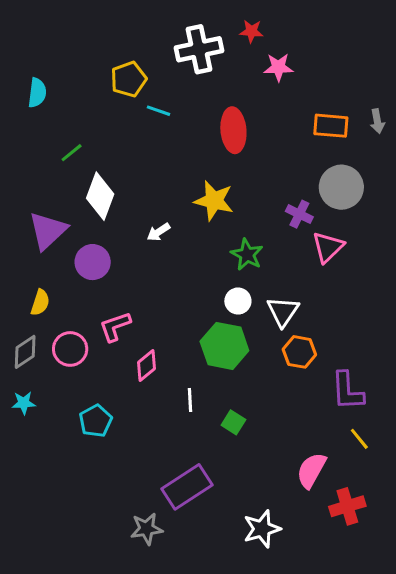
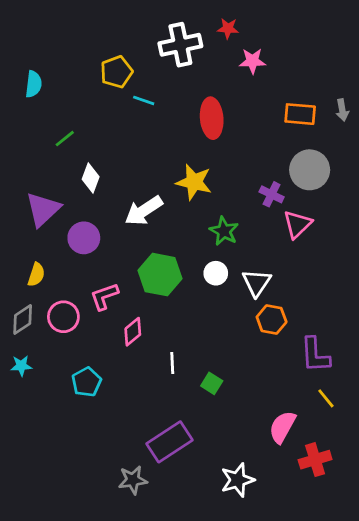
white diamond: (100, 196) -> (91, 178), size x0.7
white arrow: (159, 232) -> (144, 211), size x1.8
green hexagon: (224, 346) -> (160, 275), moved

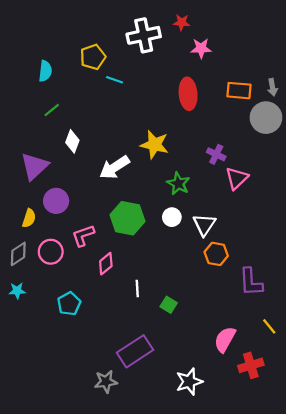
cyan semicircle: (33, 84) -> (45, 71), moved
red ellipse: (212, 118) -> (188, 94), moved
gray circle: (310, 170) -> (266, 118), moved
purple circle: (84, 238) -> (56, 201), moved
yellow line: (326, 398) -> (269, 326), moved

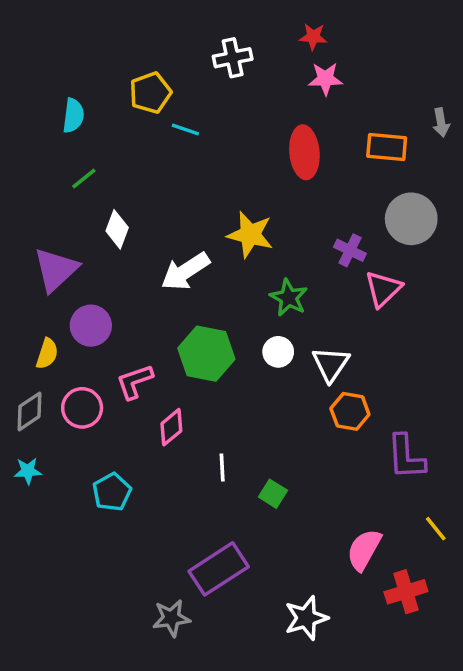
red star: (182, 22) -> (313, 37), moved
white cross: (144, 35) -> (233, 58), size x0.7
gray arrow: (272, 87) -> (441, 123), moved
gray circle: (266, 118) -> (411, 219), moved

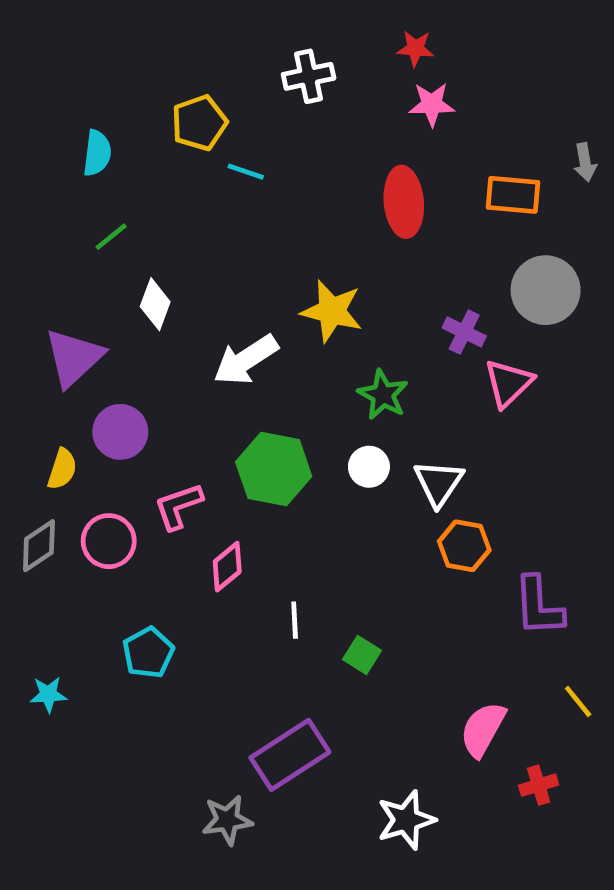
cyan star: (28, 471) -> (48, 694), moved
red cross: (406, 592) -> (539, 785), size x0.7

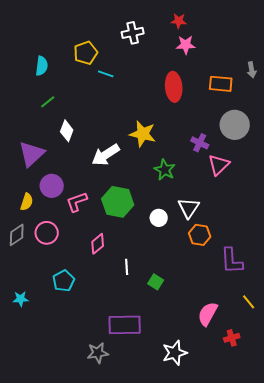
white circle: (369, 467) -> (159, 218), moved
pink L-shape: (178, 506) -> (77, 202), moved
purple rectangle: (290, 755) -> (125, 325), turned 32

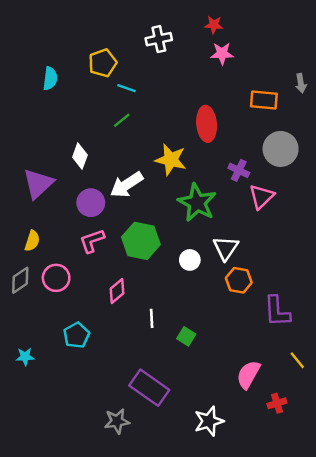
red ellipse: (174, 87) -> (207, 124), moved
green line: (48, 102) -> (122, 120), moved
green star: (165, 170) -> (197, 203), size x1.5
purple circle: (52, 186) -> (91, 203), moved
purple rectangle: (125, 325) -> (149, 388), turned 36

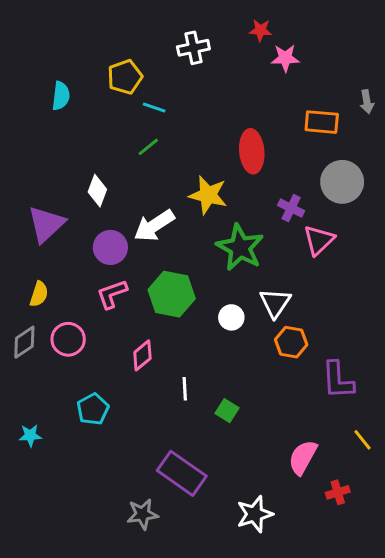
pink star: (222, 53) -> (285, 58), moved

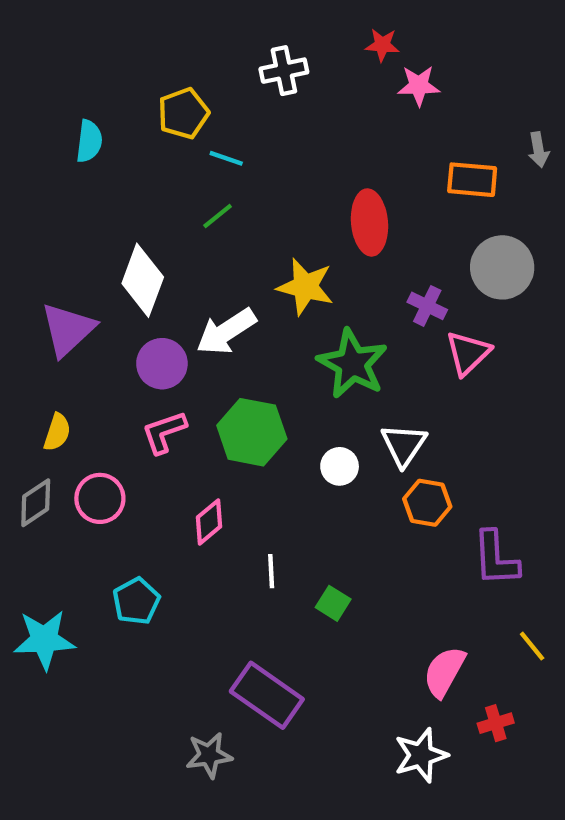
white diamond: (97, 191) -> (143, 280), size x1.5
cyan star: (30, 435) -> (44, 640), size x1.8
white star: (255, 514) -> (421, 755), moved

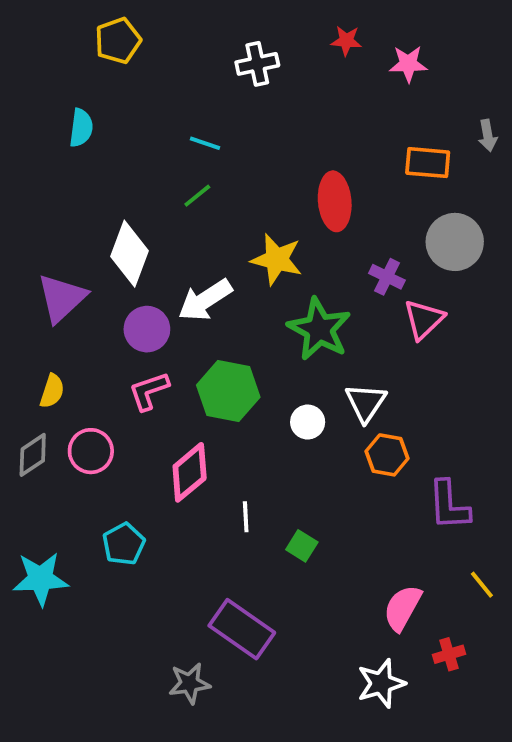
pink star: (419, 86) -> (408, 64), moved
yellow pentagon: (183, 113) -> (118, 41), moved
pink diamond: (209, 522) -> (190, 472), size x1.4

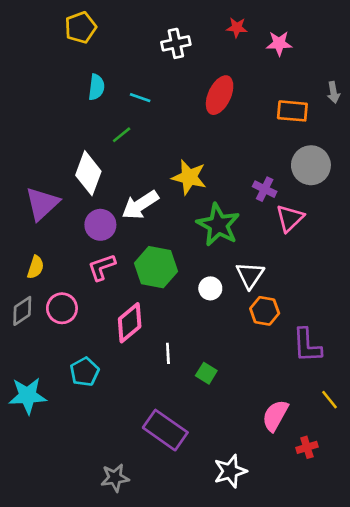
cyan semicircle: (81, 128) -> (96, 87), moved
green line: (197, 196) -> (122, 135), moved
red ellipse: (335, 201) -> (220, 95), moved, turned 30
gray star: (190, 683) -> (115, 478), moved
white star: (381, 683) -> (230, 471), moved

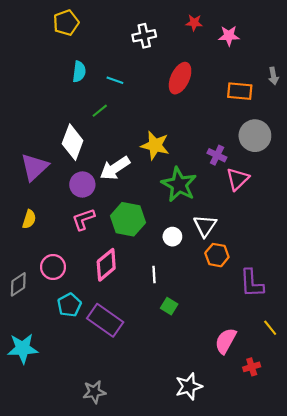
pink circle: (62, 308) -> (53, 267), moved
gray diamond: (22, 311) -> (18, 284), moved
white line: (168, 353) -> (154, 275), moved
cyan star: (28, 396) -> (23, 348), moved
purple rectangle: (165, 430) -> (105, 320), moved

